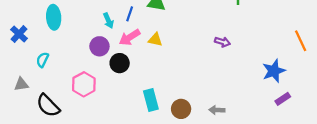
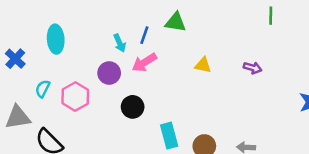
yellow triangle: (155, 40) -> (203, 65), moved
black circle: (120, 63) -> (133, 107), moved
gray triangle: (21, 84) -> (18, 117), size x1.5
pink hexagon: (84, 84) -> (75, 96), moved

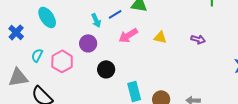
blue line: (144, 35) -> (115, 14), turned 40
cyan ellipse: (56, 39) -> (47, 17), turned -30
pink arrow: (144, 63) -> (128, 35), moved

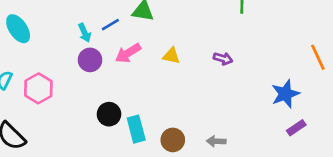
purple circle: (88, 43) -> (90, 60), moved
black circle: (106, 69) -> (109, 114), moved

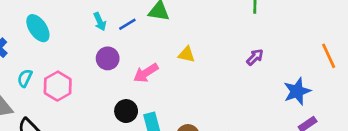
cyan arrow: (85, 33) -> (100, 22), moved
pink arrow: (128, 53) -> (146, 73), moved
purple arrow: (223, 59) -> (255, 57), moved, turned -60

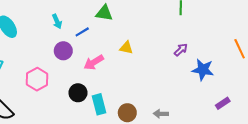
blue line: (127, 24) -> (82, 32), moved
pink hexagon: (58, 86) -> (37, 79), moved
blue star: (297, 91) -> (203, 70), moved, turned 30

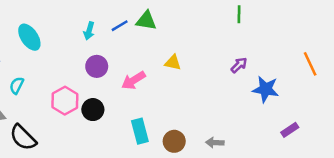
cyan arrow: (57, 21) -> (89, 31), turned 40
blue line: (82, 32) -> (120, 26), moved
black circle: (78, 93) -> (93, 110), moved

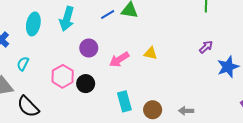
cyan arrow: (89, 31) -> (67, 19), moved, size x1.6
cyan ellipse: (29, 37) -> (33, 24), turned 45
yellow triangle: (173, 63) -> (151, 53), moved
blue star: (266, 89) -> (228, 67), turned -30

